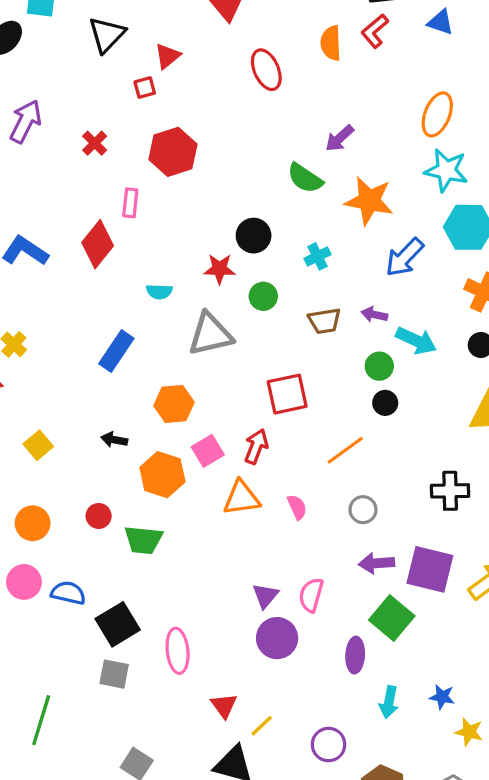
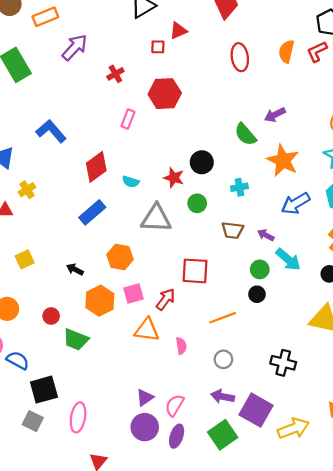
red diamond: (98, 244) -> (96, 167), moved
purple ellipse: (355, 655) -> (177, 436), moved

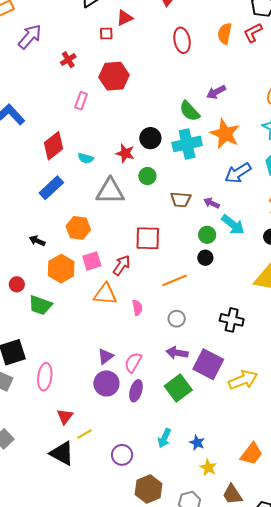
cyan cross: (239, 187) -> (187, 144), moved, size x1.8

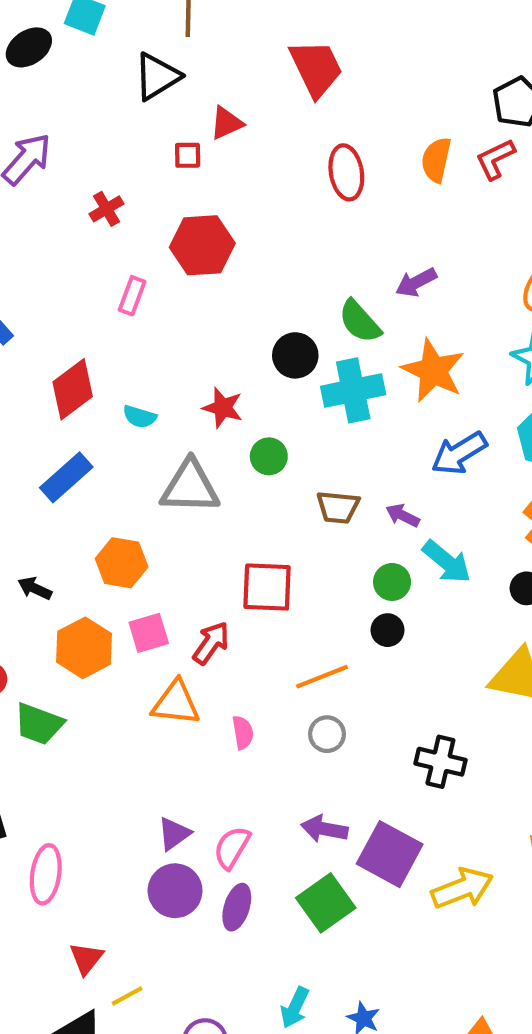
black circle: (150, 138) -> (295, 355), moved
gray circle: (177, 319) -> (327, 734), moved

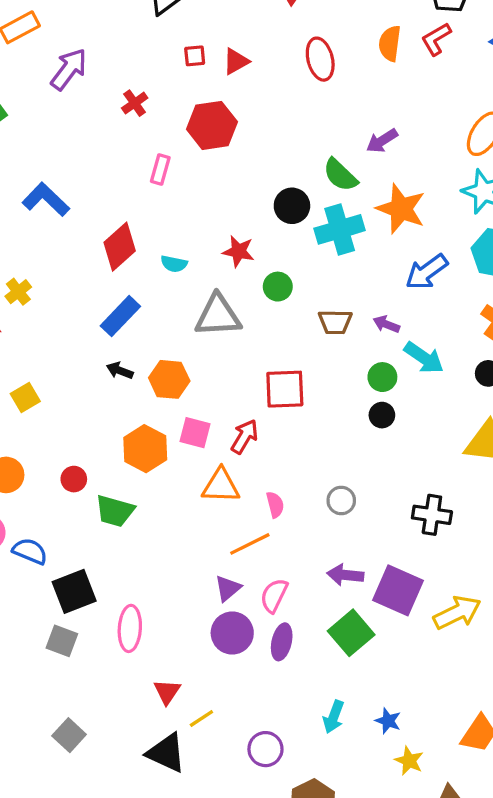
red triangle: (226, 123) -> (236, 61), moved
black arrow: (35, 588) -> (120, 371), moved
pink square: (149, 633) -> (195, 433), turned 36
orange line: (322, 677) -> (250, 544), moved

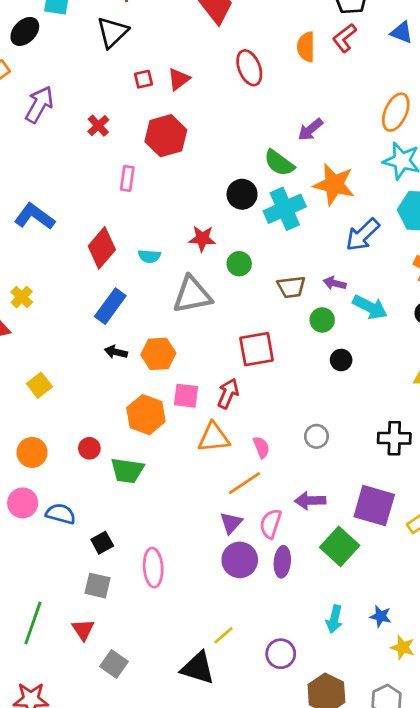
green circle: (382, 377) -> (322, 320), moved
purple arrow: (345, 575) -> (310, 501), moved
black square: (74, 591) -> (102, 543), size x0.6
red triangle: (167, 692) -> (83, 630), moved

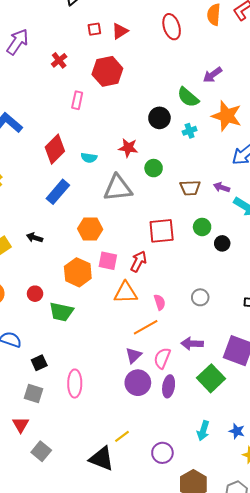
cyan cross: (285, 209) -> (190, 131), size x0.5
green circle: (322, 320) -> (202, 227), moved
black arrow: (116, 352) -> (35, 238), moved

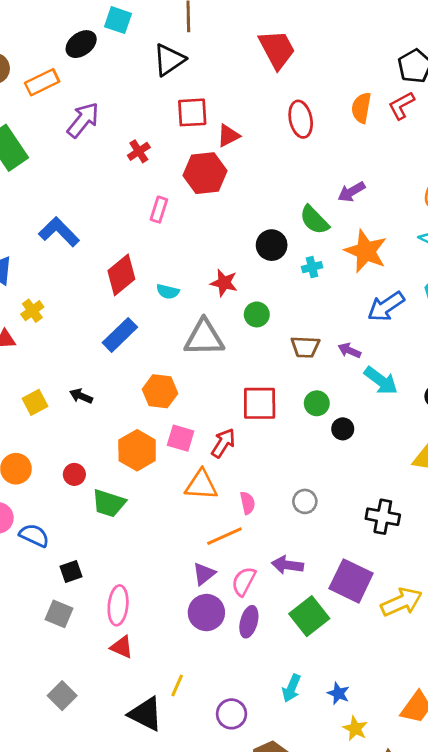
red square: (94, 29) -> (192, 112), size x1.6
red triangle: (120, 31) -> (228, 136), moved
red triangle: (21, 425) -> (122, 647), moved, turned -42
yellow line: (122, 436) -> (177, 685), turned -35

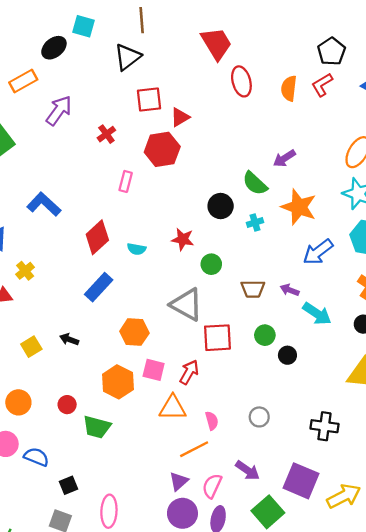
red ellipse: (301, 119) -> (241, 81), moved
gray triangle: (204, 338) -> (186, 305), moved, turned 33
purple arrow: (287, 565) -> (248, 470), turned -150

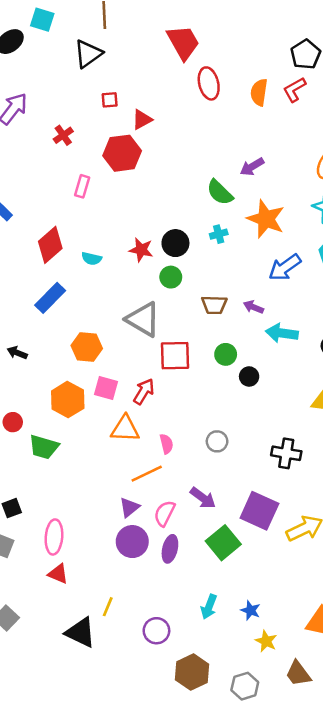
red square: (149, 100) -> (110, 100), size x0.6
black circle: (221, 206) -> (175, 243), moved
cyan arrow: (317, 314) -> (282, 333), turned 152

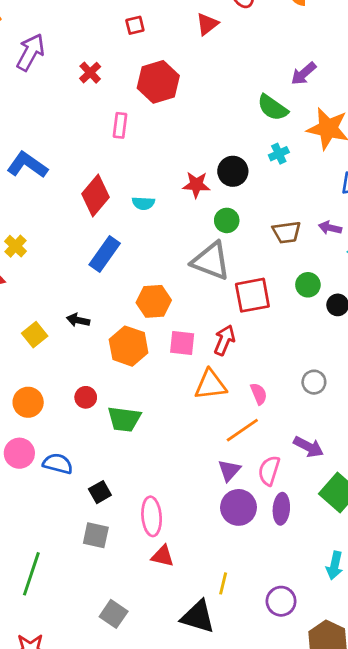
red triangle: (142, 120) -> (207, 24), moved
green circle: (171, 277) -> (227, 220), moved
orange hexagon: (68, 400) -> (129, 346), moved

